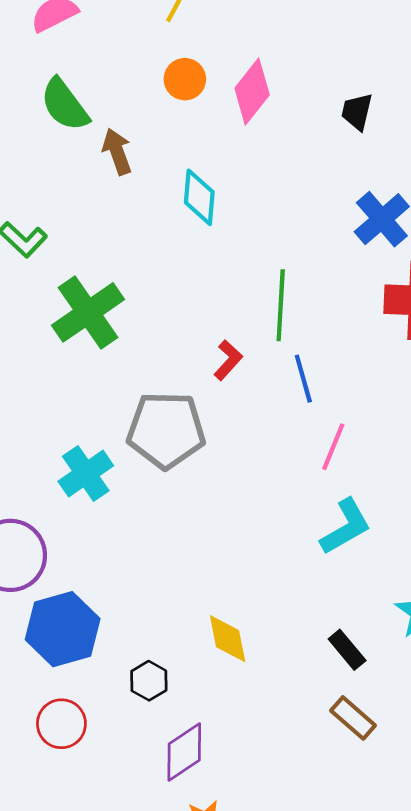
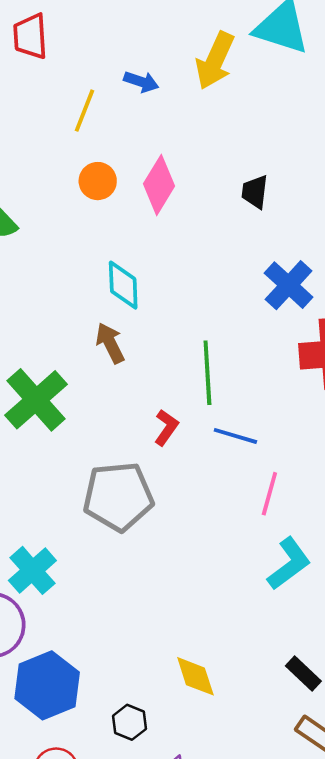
brown arrow: (117, 152) -> (110, 343), moved
blue line: (303, 379) -> (235, 436), turned -51
cyan cross: (86, 474) -> (32, 570), moved

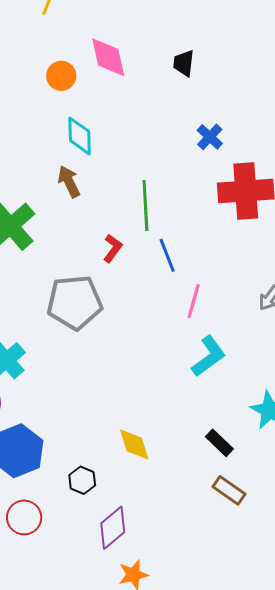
orange circle: (98, 181) -> (61, 76), moved
pink diamond: (159, 185) -> (108, 57), turned -45
blue cross: (289, 285) -> (210, 137), size x0.7
blue line: (235, 436) -> (167, 255), turned 52

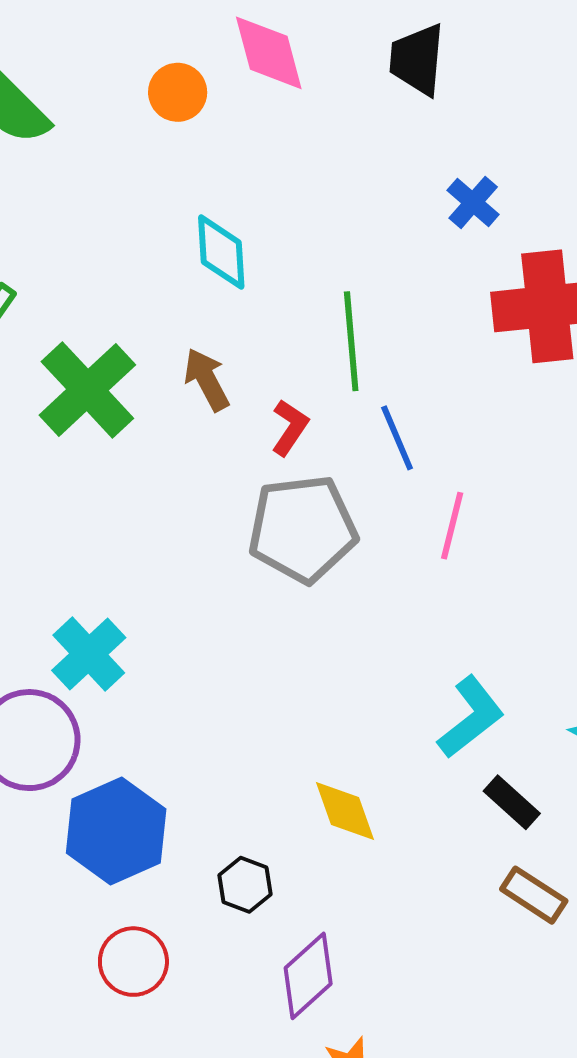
black trapezoid: (184, 63) -> (417, 60), size x1.4
cyan diamond: (80, 136) -> (221, 252), moved
brown arrow: (69, 182) -> (207, 380), moved
gray pentagon: (75, 302) -> (303, 529), moved
cyan L-shape: (209, 356) -> (471, 717), moved

